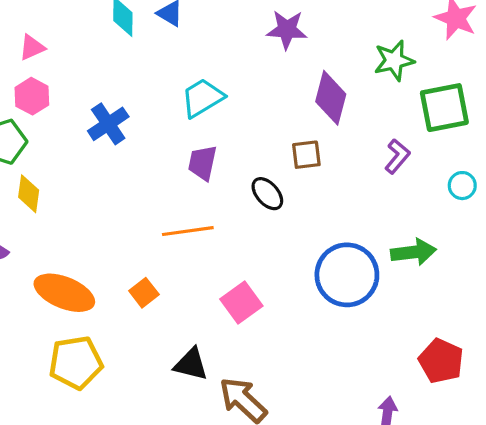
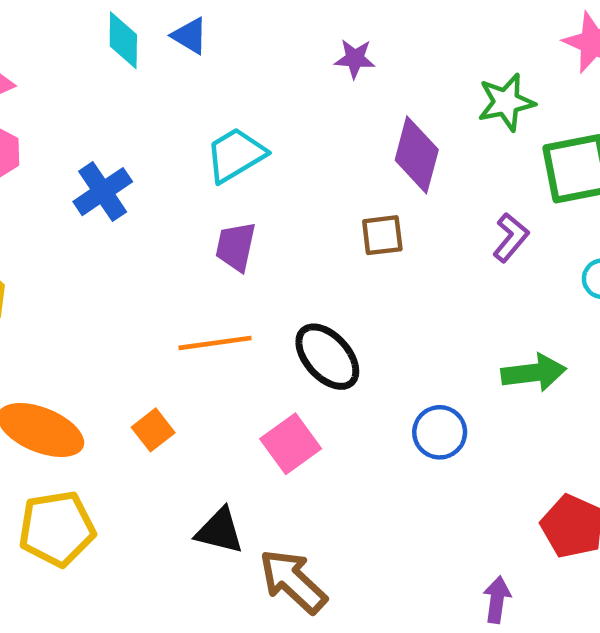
purple star: (287, 30) -> (355, 59), size x0.7
black ellipse: (267, 194) -> (327, 357), moved, size x1.4
blue circle: (347, 275) -> (440, 432), moved, size x0.6

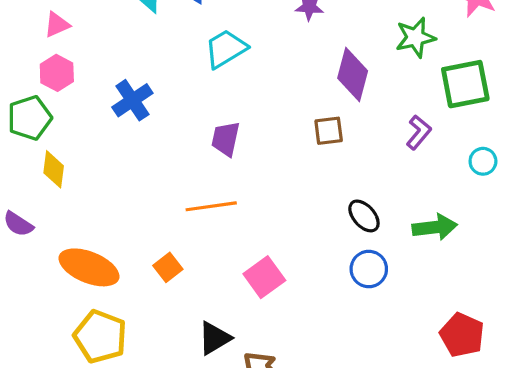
cyan trapezoid: (236, 155) -> (226, 49), moved
black ellipse: (327, 357) -> (364, 216), moved, size x0.7
yellow pentagon: (57, 529) -> (100, 337), turned 30
black triangle: (220, 531) -> (214, 338), turned -45

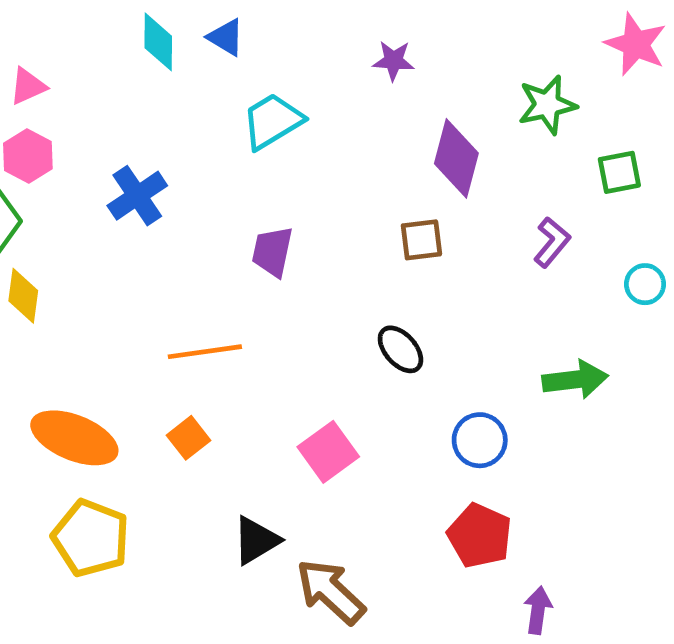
green square: (465, 84) -> (619, 172), size x0.6
orange line: (211, 206) -> (205, 352), moved
black ellipse: (364, 216) -> (400, 349), moved
red pentagon: (462, 335) -> (480, 536), moved

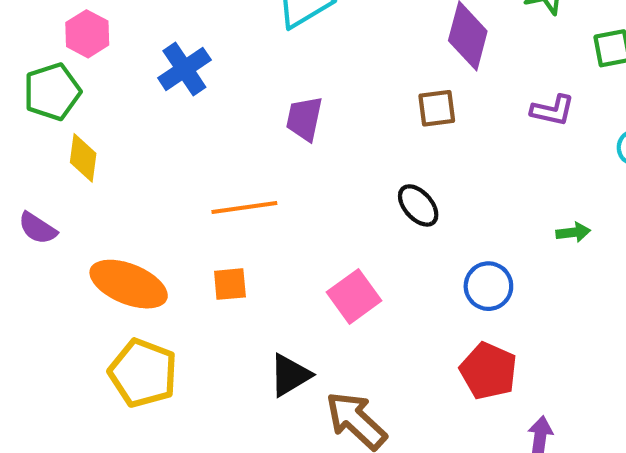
purple L-shape: (552, 242) -> (553, 110), turned 63
green arrow: (575, 380) -> (573, 232), size x0.6
orange square: (189, 438) -> (230, 284), turned 33

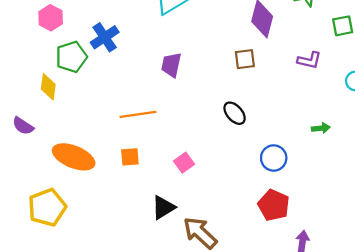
green pentagon: (52, 92) -> (71, 57), moved
pink square: (354, 296) -> (184, 163), moved, size x0.7
yellow pentagon: (143, 373) -> (47, 207), moved, turned 30

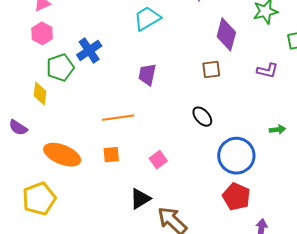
blue circle: (274, 158) -> (236, 156), size x1.6

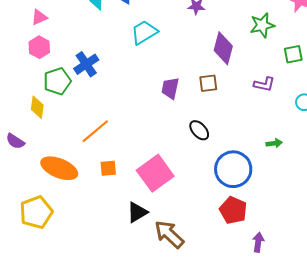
purple trapezoid: (147, 75) -> (170, 88), moved
orange line: (118, 118) -> (95, 131), moved, turned -32
pink square: (158, 160) -> (155, 173), size x2.0

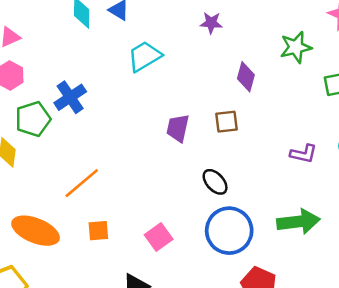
purple diamond: (223, 48) -> (246, 77), size x0.7
purple L-shape: (264, 84) -> (304, 154), moved
green arrow: (274, 143) -> (298, 222), moved, size x2.0
blue circle: (233, 169) -> (229, 231), moved
pink square: (155, 173) -> (159, 237), size x0.6

